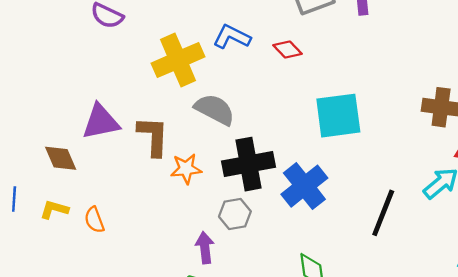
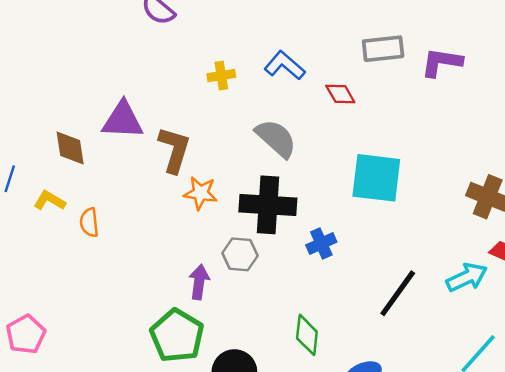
yellow cross: (178, 60) -> (221, 76), size x0.5
gray semicircle: (215, 109) -> (276, 138), moved
blue cross: (304, 186) -> (321, 243), size x0.6

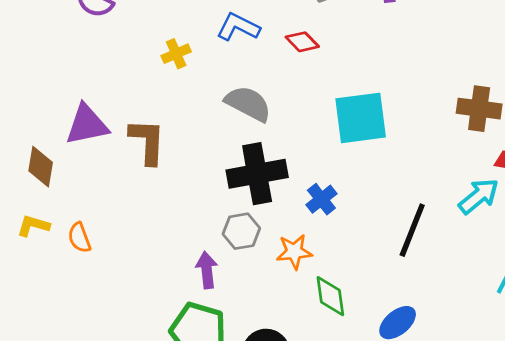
brown diamond: (70, 148) -> (41, 167), turned 33
orange star: (200, 193) -> (294, 252), moved

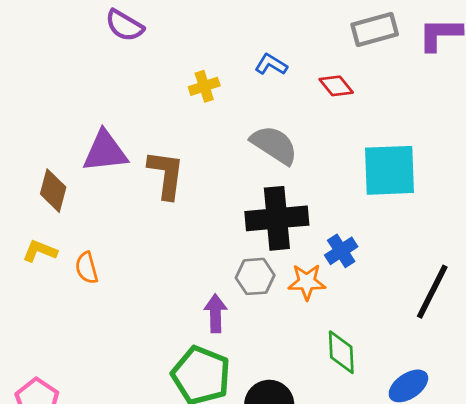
blue L-shape: (238, 27) -> (271, 64), size x0.7
orange star: (294, 252) -> (307, 282), moved

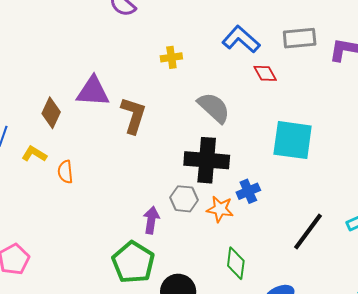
blue L-shape: (271, 64) -> (241, 39), moved, size x1.6

